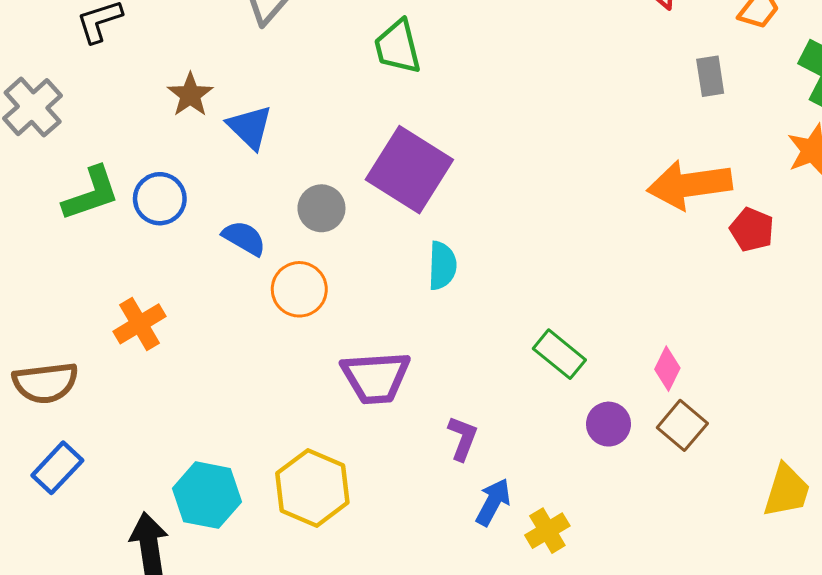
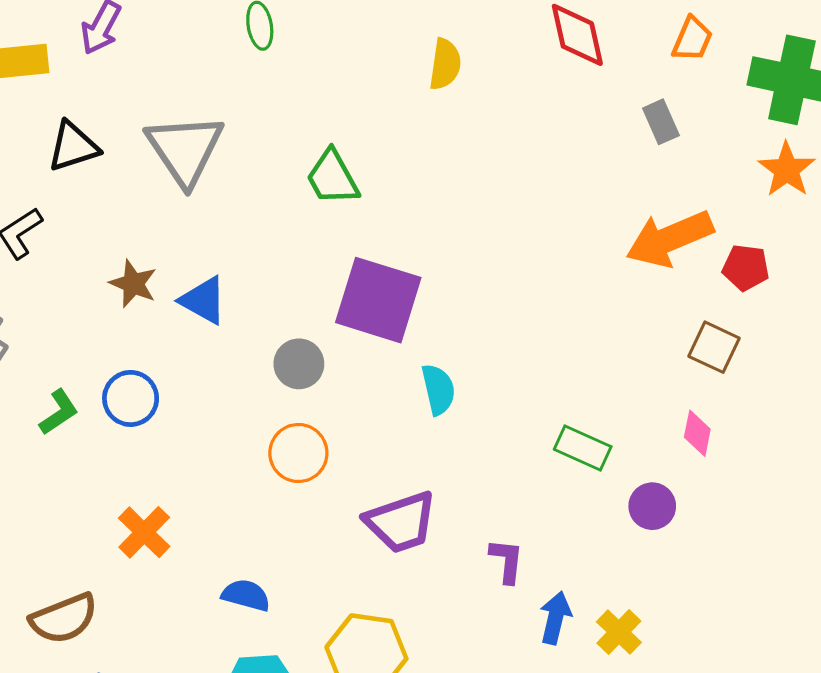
green L-shape: (91, 194) -> (59, 412), size x0.7
blue semicircle: (244, 238) -> (246, 595), moved
brown square: (682, 425) -> (714, 347), moved

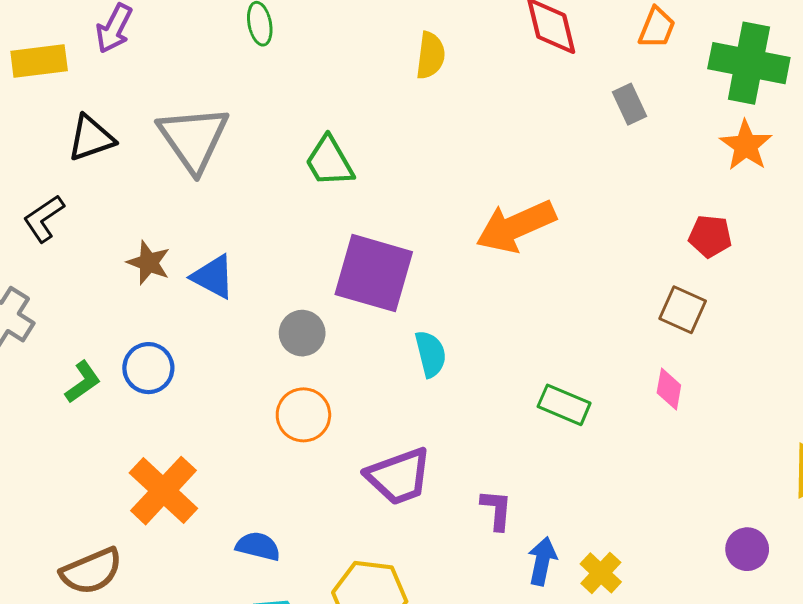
orange arrow: (670, 239) -> (516, 226), moved
purple circle: (652, 506) -> (747, 549), moved
orange cross: (144, 532) -> (163, 491), size x1.4

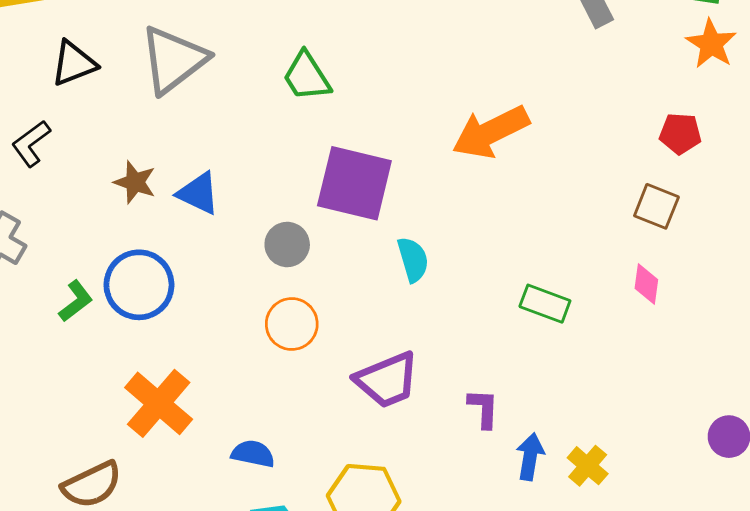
gray triangle: (193, 139) -> (173, 60), turned 30
blue circle: (148, 368) -> (139, 285), size x1.4

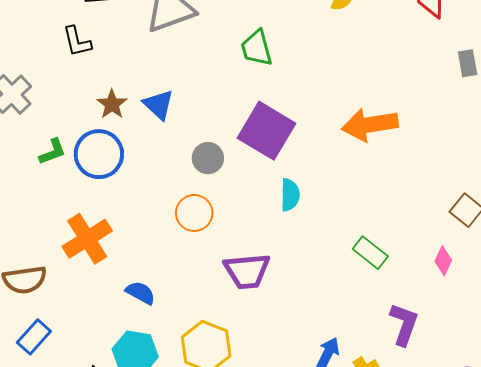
black L-shape: (31, 144) -> (77, 41), moved, turned -84
brown star: (135, 182) -> (112, 104), moved
purple L-shape: (483, 408) -> (404, 324), moved, size x1.4

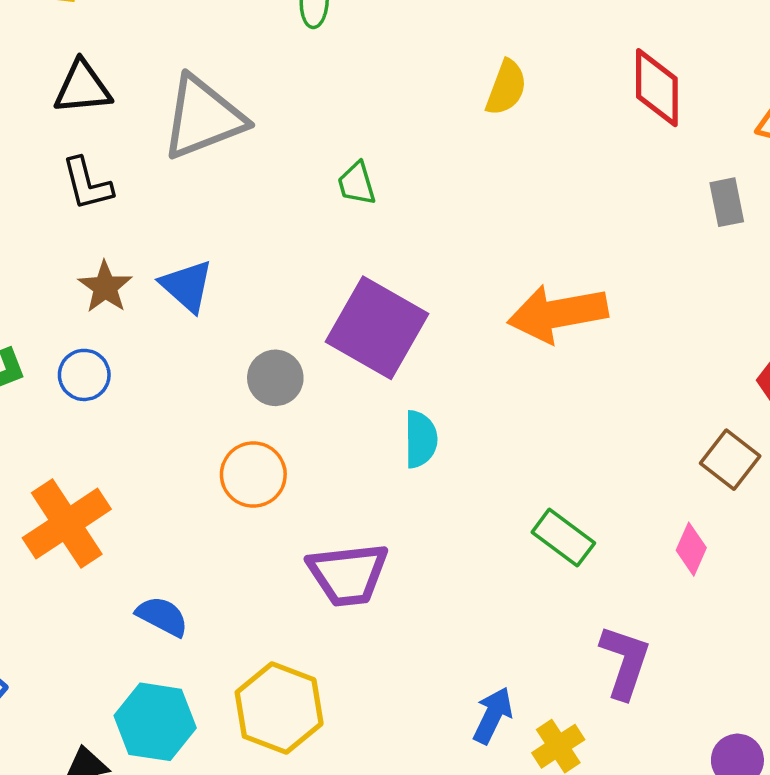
black L-shape: (77, 41) -> (87, 184), moved
green trapezoid: (257, 48) -> (357, 184), size x0.7
blue circle: (99, 154) -> (84, 375), size x0.6

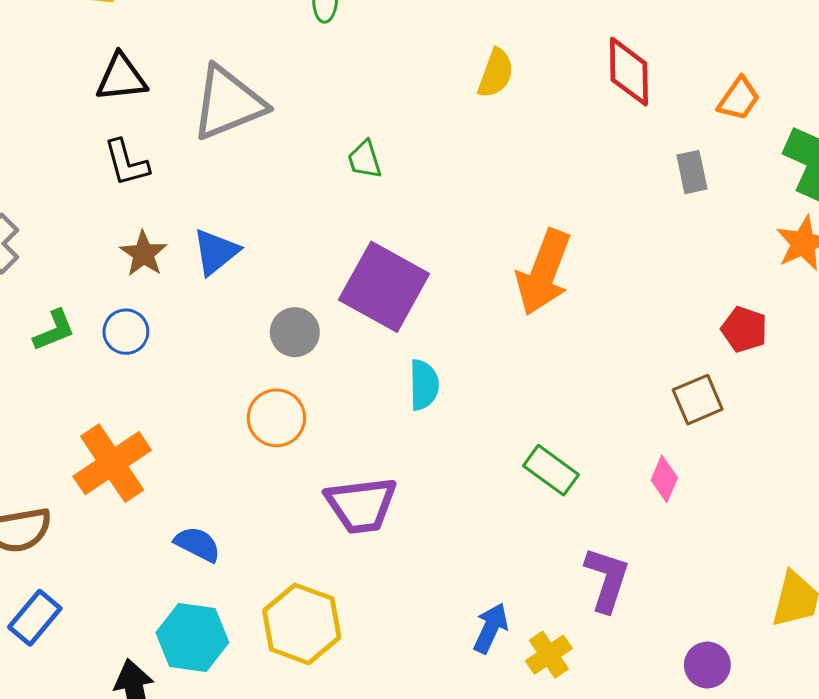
blue triangle: (187, 286) -> (216, 252), turned 40
orange arrow: (558, 314) -> (544, 272), turned -58
brown square: (730, 460) -> (698, 400), turned 30

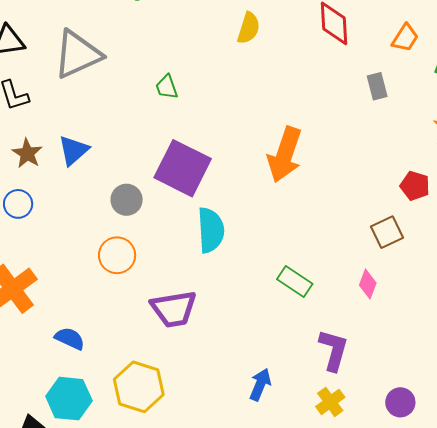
cyan semicircle: (424, 385) -> (211, 230), size x1.4
yellow cross: (549, 655) -> (330, 402), moved

